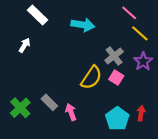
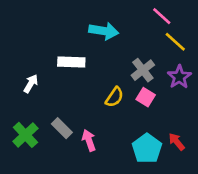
white rectangle: (37, 15) -> (71, 62), moved, turned -42
white arrow: (25, 45) -> (31, 84), moved
yellow semicircle: (91, 78) -> (115, 97), size x0.7
red arrow: (141, 113) -> (177, 142), turned -48

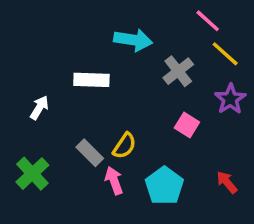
gray cross: (143, 70) -> (178, 71), moved
yellow semicircle: (115, 97) -> (124, 146), moved
gray rectangle: (62, 128) -> (90, 153), moved
cyan pentagon: (147, 148) -> (164, 186), moved

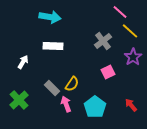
cyan arrow: (133, 40) -> (50, 17), moved
pink square: (187, 125) -> (108, 72), turned 32

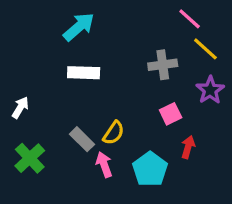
cyan arrow: (50, 17) -> (79, 27), turned -50
gray cross: (103, 41) -> (163, 65), turned 30
white arrow: (23, 62) -> (20, 108), moved
red arrow: (131, 105) -> (188, 147), moved, turned 56

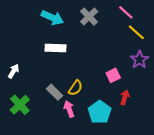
cyan arrow: (79, 27) -> (52, 18), turned 65
gray cross: (163, 65) -> (89, 17), moved, turned -36

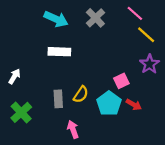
gray rectangle: (54, 92) -> (58, 99), turned 42
red arrow: (125, 97) -> (134, 105), turned 104
pink arrow: (69, 109) -> (73, 129), moved
cyan pentagon: (100, 112) -> (109, 103), moved

